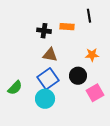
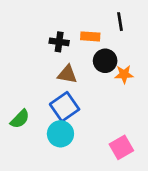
black circle: (78, 76) -> (105, 61), moved
pink square: (95, 93) -> (121, 147), moved

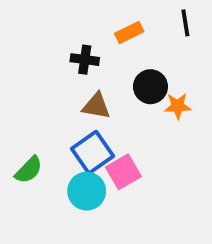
black line: (120, 22) -> (185, 23), moved
orange rectangle: (90, 36) -> (129, 33), moved, turned -30
pink square: (121, 147) -> (123, 172), moved

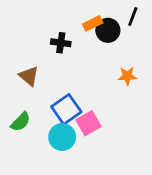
black line: (185, 23) -> (133, 16), turned 30
black circle: (150, 87) -> (108, 30), moved
brown triangle: (96, 106) -> (29, 76), moved, turned 30

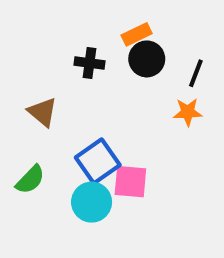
black line: (133, 16) -> (196, 73), moved
black circle: (108, 30) -> (147, 59), moved
pink square: (88, 123) -> (130, 182), turned 35

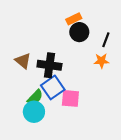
black cross: (90, 63) -> (49, 65), moved, size x1.5
green semicircle: (30, 180) -> (35, 97), moved
cyan circle: (92, 202) -> (34, 112), moved

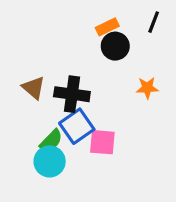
black line: (106, 40) -> (154, 22), moved

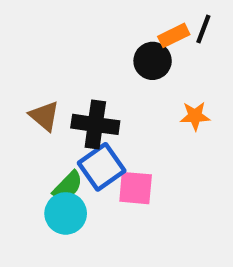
orange rectangle: (107, 27) -> (174, 35), moved

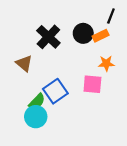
orange rectangle: (174, 35) -> (101, 36), moved
black cross: (95, 124) -> (48, 37), moved, turned 35
pink square: (136, 188) -> (92, 84), moved

